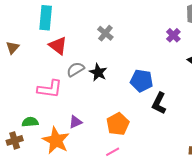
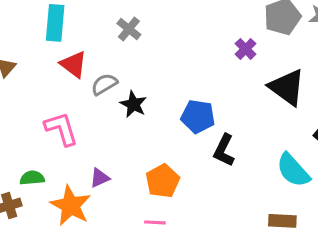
gray cross: (105, 33) -> (129, 29), moved
gray semicircle: (75, 69) -> (104, 84), moved
pink L-shape: (50, 89) -> (61, 129), turned -115
pink line: (113, 152) -> (155, 222), turned 32

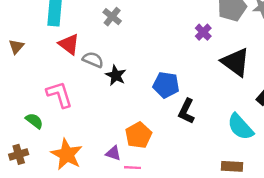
gray semicircle: (104, 84) -> (93, 60), turned 54
green semicircle: (32, 178) -> (34, 121), moved, turned 42
purple triangle: (100, 178) -> (113, 153), moved, turned 42

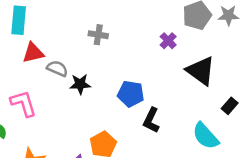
gray cross: (112, 17) -> (98, 35), moved, turned -30
red triangle: (69, 44) -> (33, 53), turned -50
black star: (116, 75) -> (80, 84), turned -30

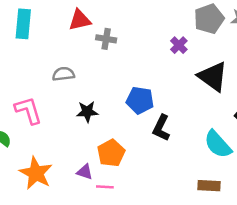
red triangle: (33, 53) -> (80, 20), moved
gray semicircle: (57, 68) -> (63, 74), turned -30
black star: (80, 84) -> (87, 112), moved

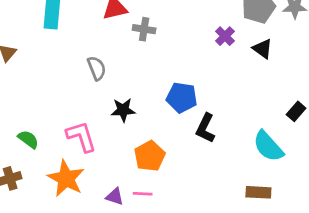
gray semicircle: (63, 74) -> (97, 68), turned 75
black triangle: (213, 77) -> (263, 49), moved, size x0.6
pink L-shape: (28, 110) -> (81, 137), moved
purple triangle: (85, 172) -> (115, 197), moved

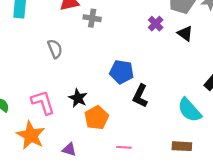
black star: (123, 110) -> (78, 98), moved, turned 30
pink line: (143, 194) -> (124, 147), moved

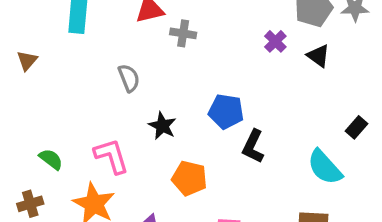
black star: (78, 98) -> (162, 126), moved
orange pentagon: (97, 118) -> (189, 178), turned -30

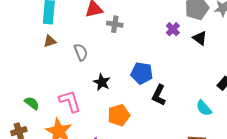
brown triangle: (27, 61) -> (50, 41), moved, turned 32
cyan semicircle: (325, 167) -> (204, 108), size x0.7
orange pentagon: (189, 178) -> (119, 115), turned -30

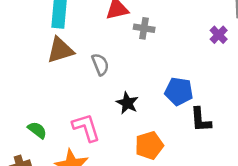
brown triangle: (50, 41) -> (60, 50), size x1.6
black L-shape: (159, 95) -> (201, 120), turned -30

